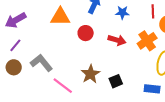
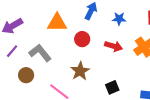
gray L-shape: (41, 63) -> (40, 53), moved
brown circle: (14, 67) -> (26, 75), moved
brown star: (90, 74) -> (80, 71), moved

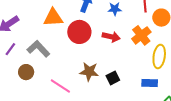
red circle: (82, 39) -> (79, 32), size x1.5
brown star: (80, 71) -> (89, 72), moved, turned -30

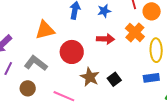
red circle: (79, 32) -> (72, 52), moved
brown star: (89, 72) -> (90, 77), turned 30

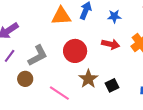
orange triangle: (45, 30) -> (61, 16), moved
gray L-shape: (36, 63) -> (38, 56), turned 105

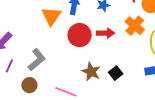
orange triangle: (61, 16) -> (51, 16), turned -40
red circle: (75, 51) -> (80, 35), moved

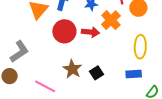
orange cross: (135, 26) -> (111, 20), moved

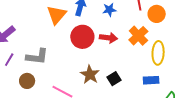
orange cross: (111, 20) -> (138, 36), moved
gray L-shape: (19, 52) -> (37, 57), turned 40

